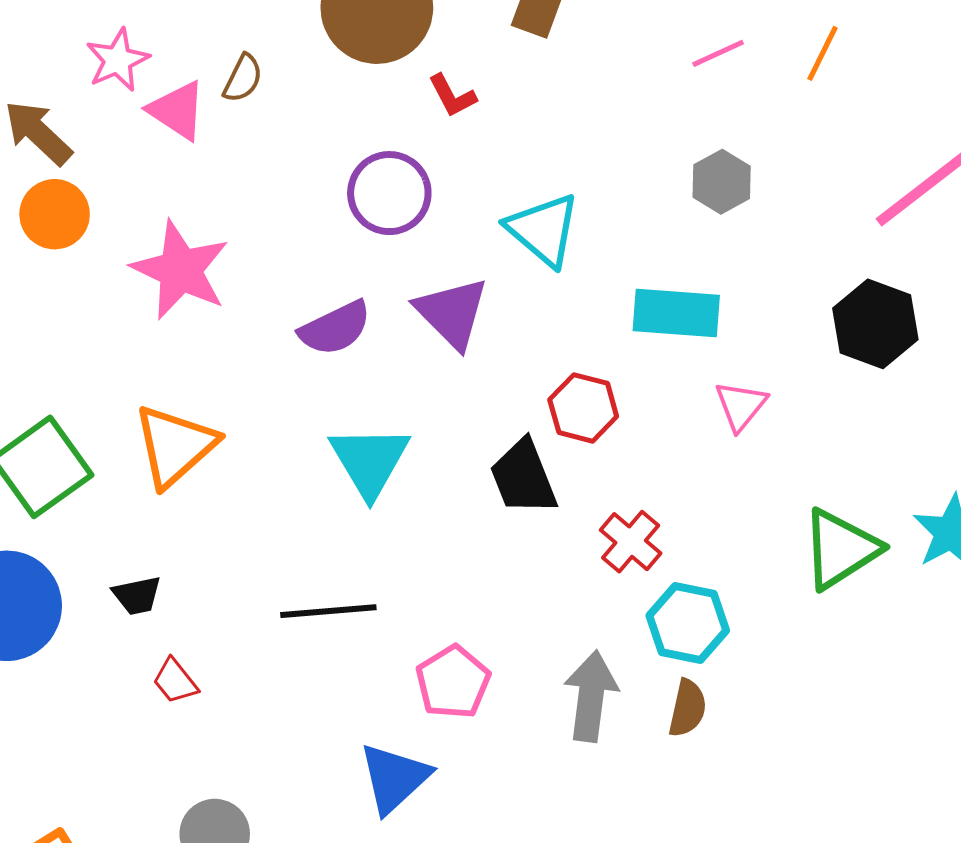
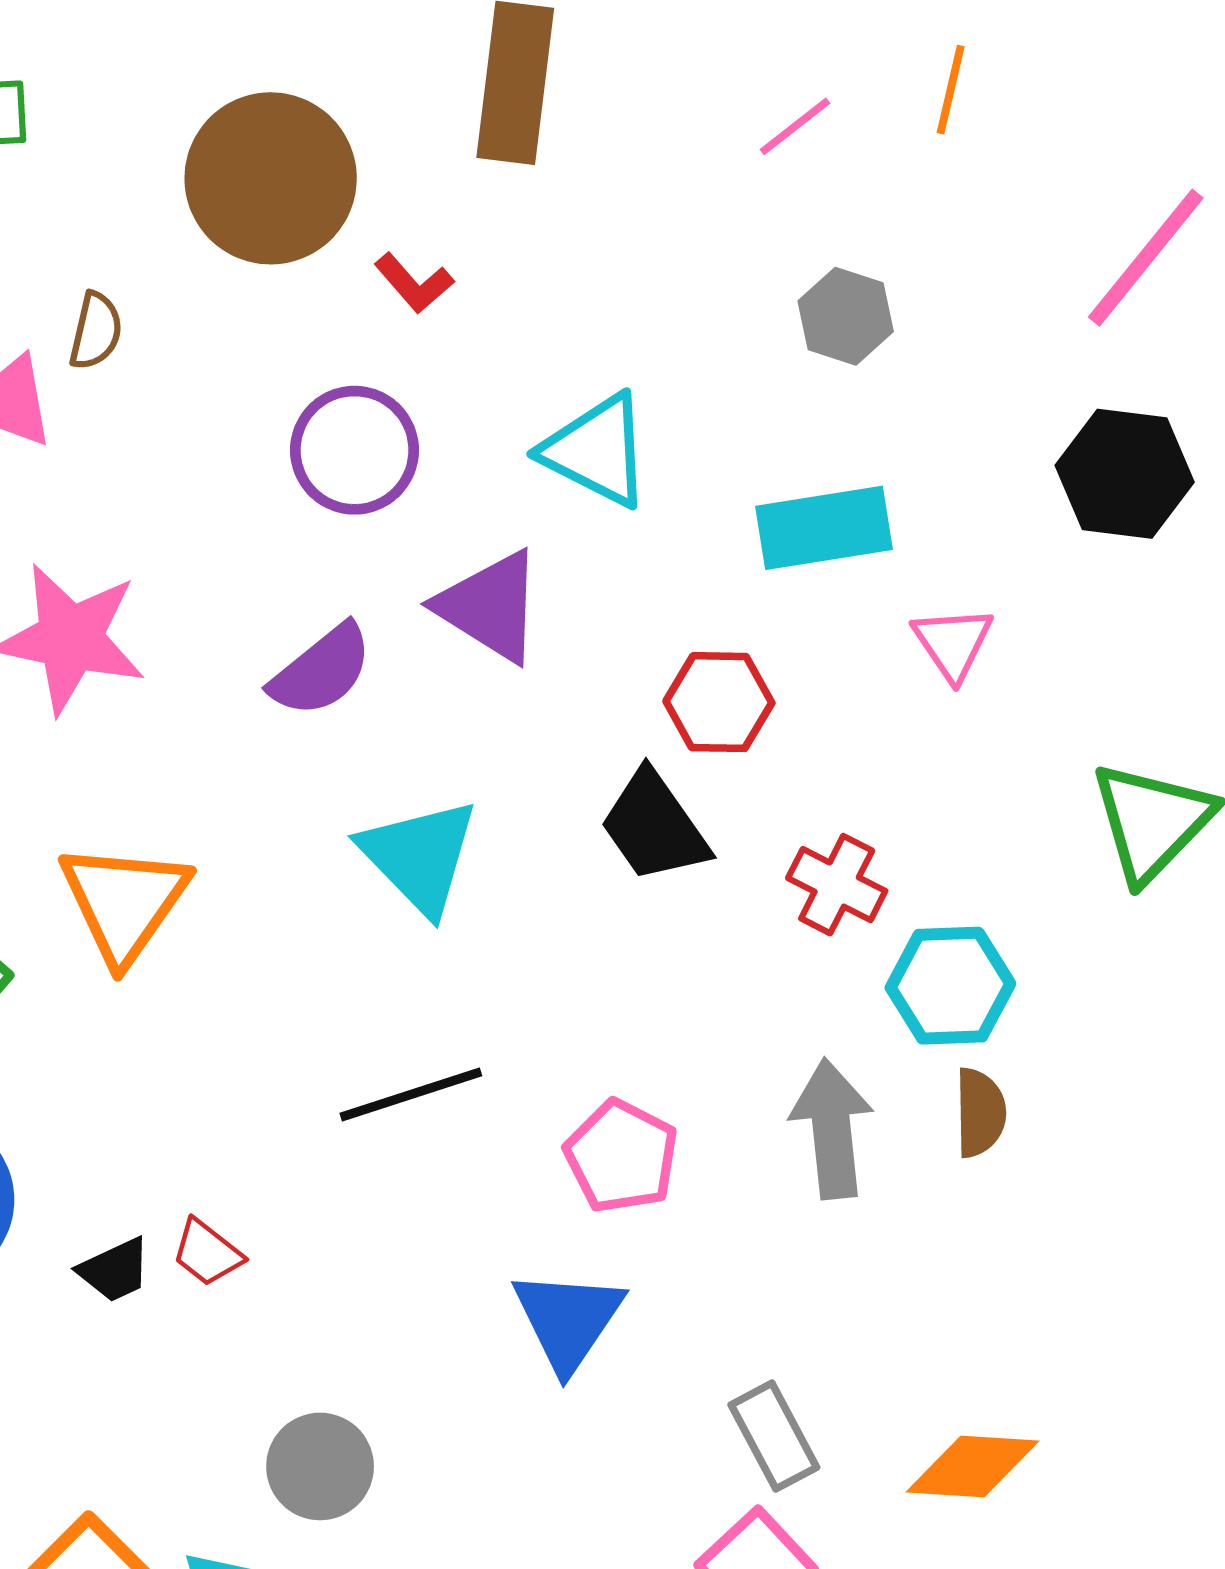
black trapezoid: (137, 595) -> (115, 1270), moved

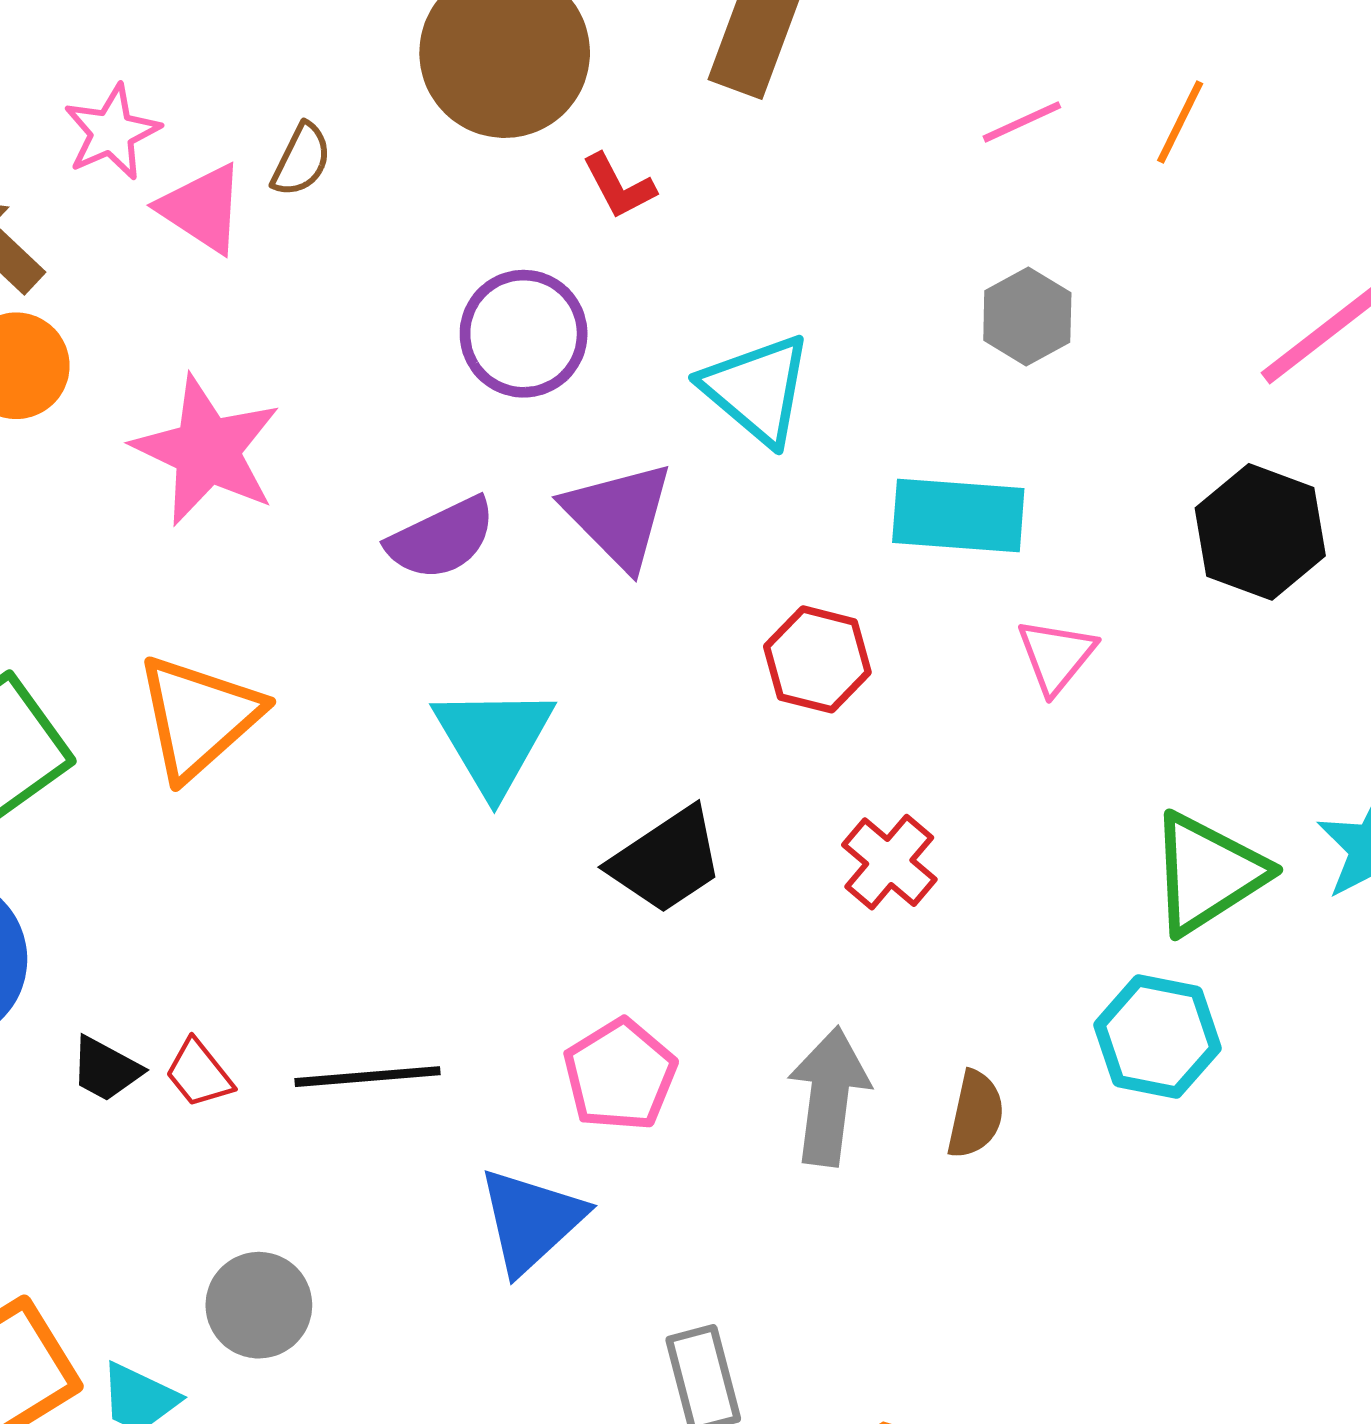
black trapezoid: (654, 826) -> (667, 860), moved, turned -102
cyan hexagon: (950, 986) -> (1157, 1037), moved
black line: (411, 1095) -> (368, 1077), moved
black trapezoid: (115, 1270) -> (106, 1069), turned 40

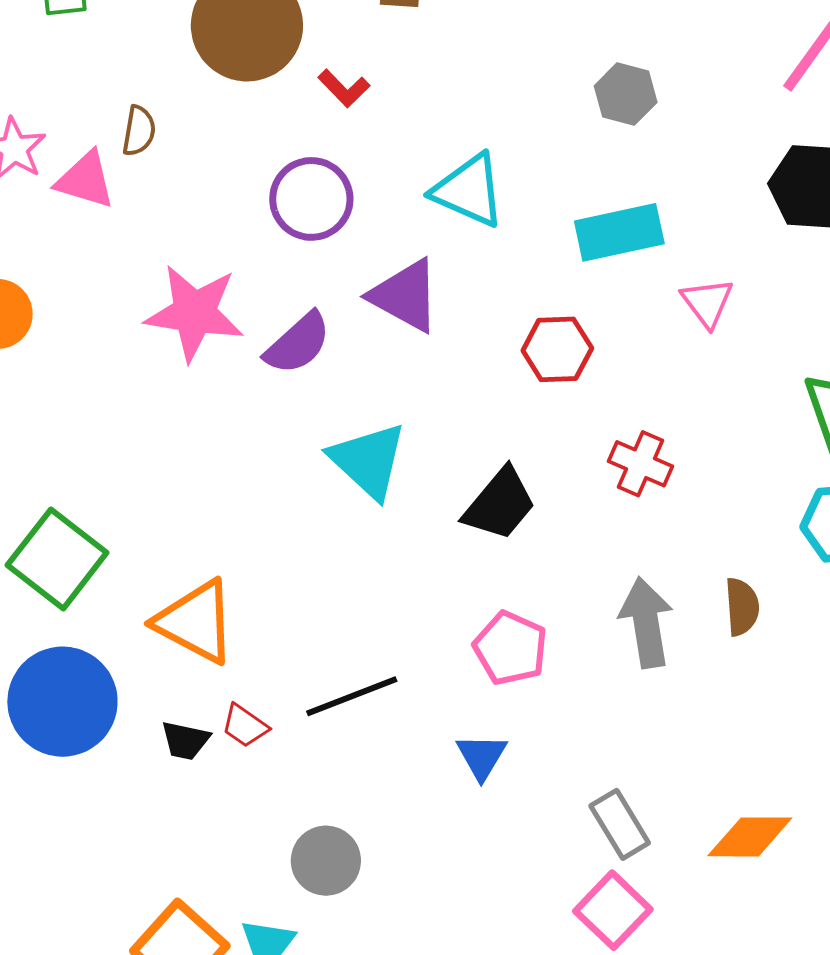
pink star: (207, 450) -> (194, 313), moved
orange triangle: (199, 717) -> (195, 622), moved, turned -34
blue triangle: (531, 1220) -> (482, 756), size x0.7

